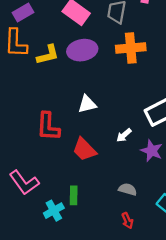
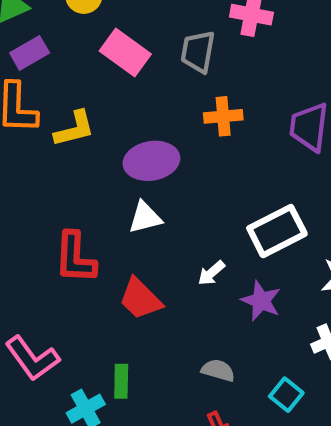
orange cross: (131, 48) -> (223, 116), size x0.7
purple ellipse: (82, 50) -> (151, 161), moved

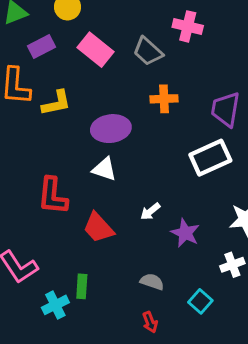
gray trapezoid: (198, 52) -> (148, 51), turned -60
purple rectangle: (30, 53) -> (42, 46), moved
white triangle: (145, 217) -> (104, 169), turned 30
white rectangle: (277, 231) -> (210, 158), moved

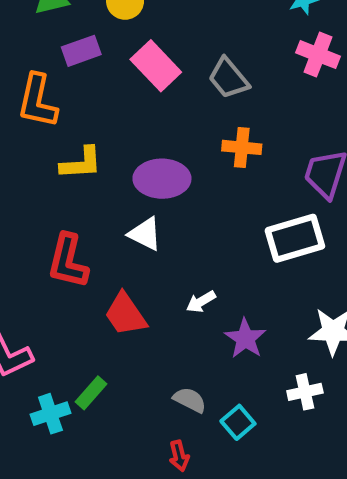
pink cross: (188, 26) -> (318, 55), moved
yellow L-shape: (56, 103) -> (81, 163), moved
green rectangle: (82, 286) -> (91, 393), turned 30
cyan square: (200, 301) -> (238, 422), moved

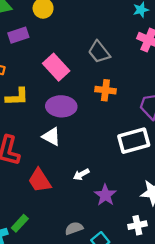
pink rectangle: (156, 66) -> (56, 67), moved
gray semicircle: (190, 400) -> (74, 228), turned -48

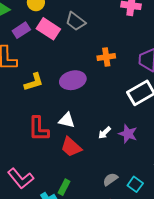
gray trapezoid: (99, 52) -> (76, 21), moved
pink rectangle: (56, 67) -> (48, 29), moved
white triangle: (51, 137) -> (67, 120), moved
purple star: (105, 195) -> (128, 134), moved

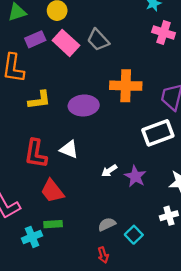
orange cross: (106, 57) -> (126, 86), size x1.5
red trapezoid: (71, 147) -> (52, 191), moved
green rectangle: (64, 187) -> (53, 224), turned 49

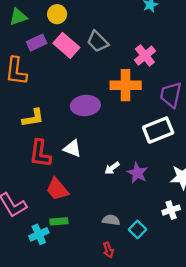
pink cross: (164, 33) -> (145, 56), moved, turned 35
yellow L-shape: (39, 100) -> (33, 118), moved
gray semicircle: (107, 224) -> (111, 220), turned 35

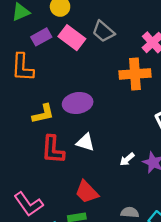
purple ellipse: (85, 106) -> (78, 103), moved
red trapezoid: (57, 189) -> (87, 192), moved

